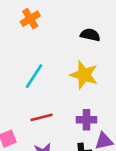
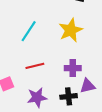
yellow star: (84, 75) -> (71, 30), turned 30

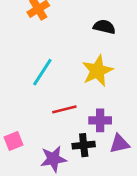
red line: (35, 66) -> (64, 109), moved
black cross: (69, 96) -> (84, 145), moved

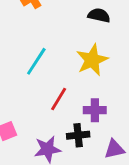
red line: (64, 109) -> (59, 99), turned -45
purple triangle: (119, 144) -> (114, 149), moved

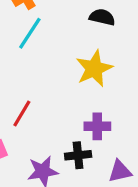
cyan line: (36, 61) -> (30, 33), moved
red line: (59, 99) -> (22, 114), moved

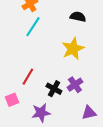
purple cross: (97, 126) -> (75, 85), turned -35
black cross: (78, 155) -> (54, 89), moved, turned 35

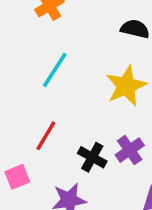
cyan line: (33, 27) -> (55, 70), moved

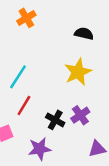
cyan line: (55, 70) -> (18, 77), moved

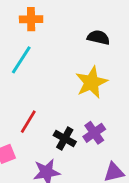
orange cross: (26, 18) -> (31, 19), turned 30
cyan line: (18, 77) -> (21, 60), moved

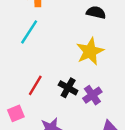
black cross: (65, 138) -> (68, 88), moved

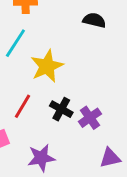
yellow star: (90, 51) -> (47, 66), moved

